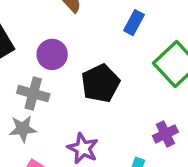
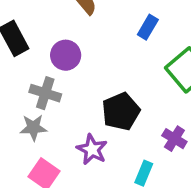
black pentagon: (100, 83) -> (121, 111), moved
purple cross: (165, 134) -> (174, 139), turned -35

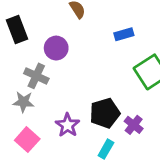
blue rectangle: (148, 27) -> (124, 34), turned 36
black pentagon: (121, 111) -> (105, 113), moved

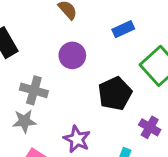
purple circle: (56, 48) -> (72, 55), moved
black pentagon: (105, 113) -> (115, 94), moved

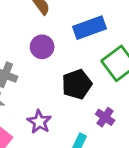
blue rectangle: (123, 29) -> (90, 28), size x1.6

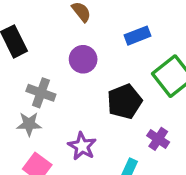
blue rectangle: (90, 28) -> (138, 36), size x0.7

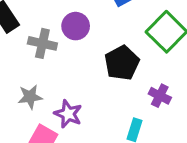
gray cross: (41, 93) -> (42, 43), moved
purple star: (82, 146) -> (68, 114), moved

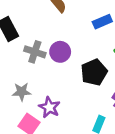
purple circle: (76, 26) -> (60, 52), moved

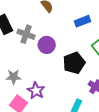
gray cross: (35, 52) -> (26, 34), moved

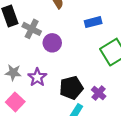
black pentagon: (74, 63) -> (71, 88), moved
purple star: (36, 91) -> (37, 77), moved

